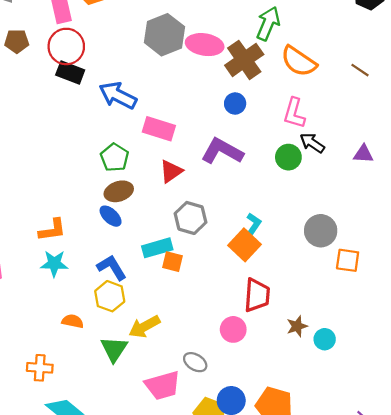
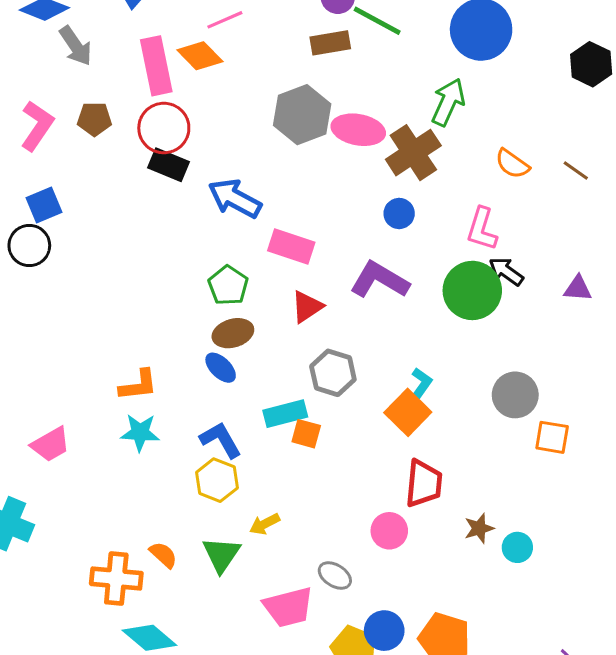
orange semicircle: (299, 61) -> (512, 164), moved, size x0.7
green circle: (288, 157) -> (472, 290), size x1.6
orange semicircle: (73, 321) -> (163, 555), moved, turned 30
yellow arrow: (144, 327) -> (265, 524), size x0.7
orange cross: (40, 368) -> (116, 578), size x1.4

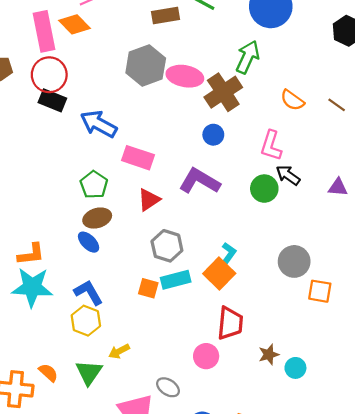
green circle: (472, 290) -> (264, 189), size x0.7
cyan rectangle: (285, 414) -> (176, 280), moved
cyan star: (140, 432) -> (32, 287), size x1.5

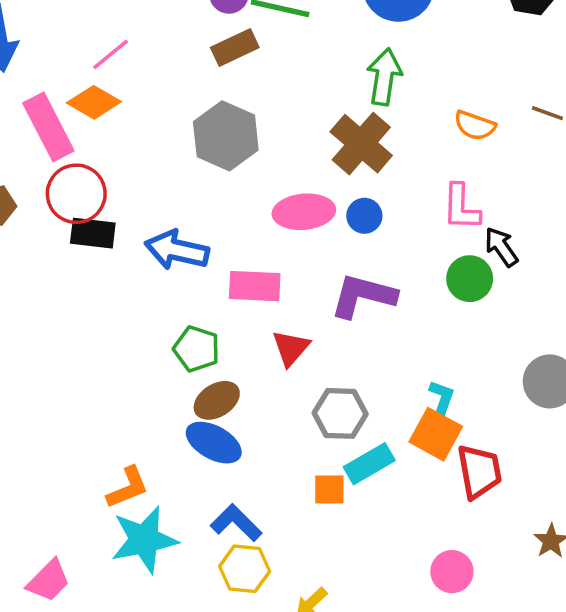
pink ellipse: (185, 76) -> (304, 212), moved
black arrow: (288, 175) -> (501, 247), turned 35
blue ellipse: (89, 242) -> (214, 443), size x1.4
red trapezoid: (230, 323) -> (479, 471), moved

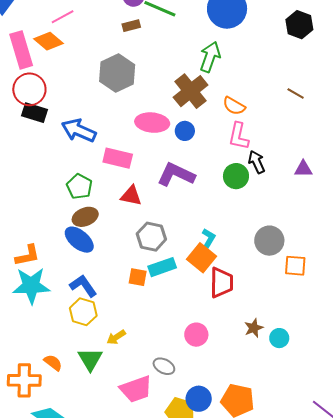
brown rectangle: (235, 47) -> (131, 26), size x0.7
orange semicircle: (475, 125) -> (234, 106), moved
red triangle: (291, 348) -> (131, 196), turned 50

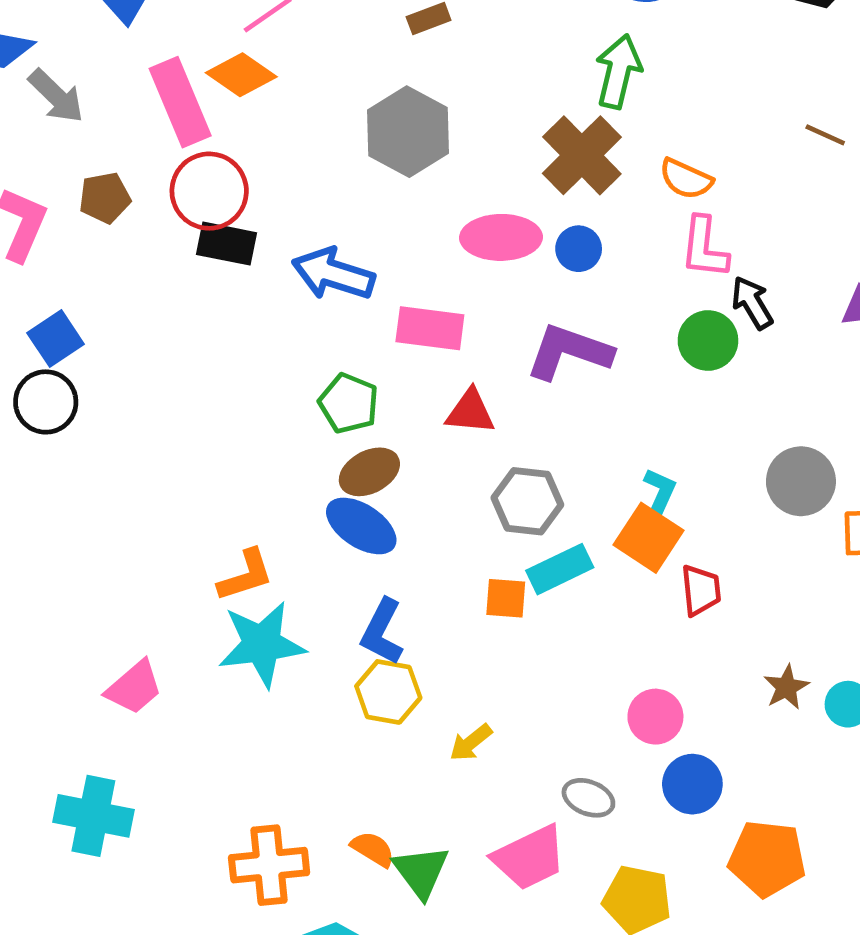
red trapezoid: (222, 283) -> (701, 590), size x0.7
blue L-shape: (83, 286) -> (382, 632), turned -112
green triangle: (90, 359) -> (421, 872), moved
orange semicircle: (53, 363) -> (373, 849), moved
blue circle: (199, 399) -> (692, 784), moved

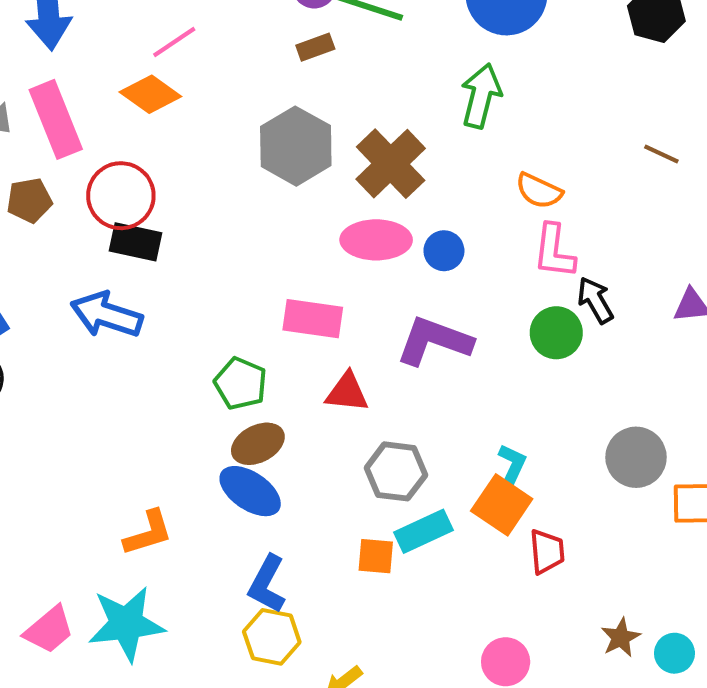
pink rectangle: (180, 102) -> (56, 119), moved
brown cross: (582, 155) -> (391, 164), moved
blue arrow: (333, 274) -> (107, 315), moved
cyan star: (262, 644) -> (126, 624), moved

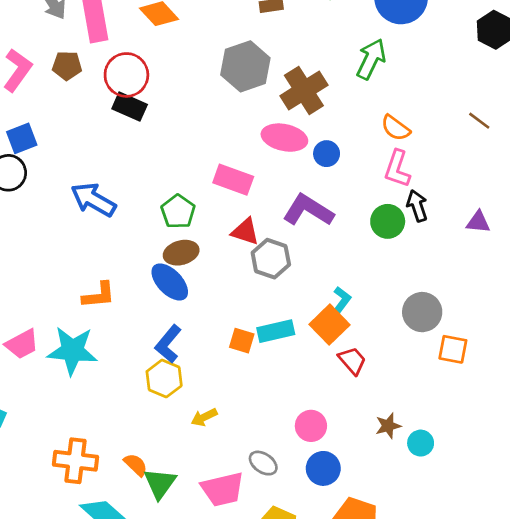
blue arrow: (107, 315) -> (93, 200), moved
gray hexagon: (396, 471) -> (271, 259), moved
red trapezoid: (547, 552) -> (352, 361), turned -48

